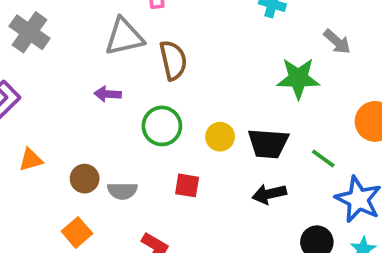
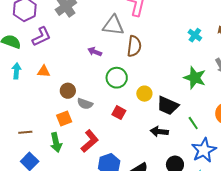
orange square: (77, 232) -> (64, 119), moved

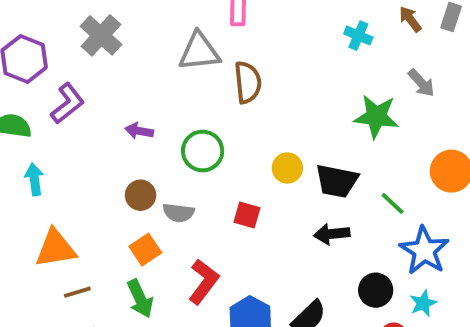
purple arrow: (95, 52) -> (139, 131), moved
orange triangle: (44, 71) -> (56, 248), moved, size x1.6
green circle: (117, 78) -> (203, 151), moved

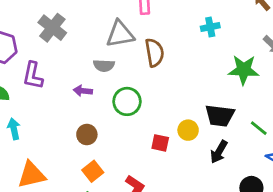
cyan cross: (358, 36) -> (210, 27), moved, turned -30
purple L-shape: (67, 103) -> (33, 76), turned 144
yellow circle: (287, 168) -> (188, 130), moved
gray semicircle: (178, 213) -> (104, 65), moved
black arrow: (332, 234) -> (219, 152), turned -50

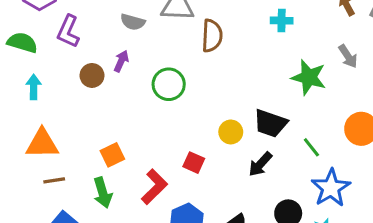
gray semicircle: (104, 65) -> (133, 22), moved
purple arrow: (83, 91) -> (121, 61), turned 96
brown circle: (87, 135) -> (92, 75), moved
red square: (160, 143) -> (194, 163), moved

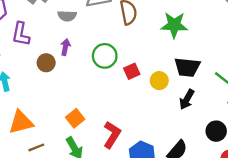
green star: (309, 77) -> (174, 25), moved
red square: (194, 163) -> (132, 71), moved, turned -35

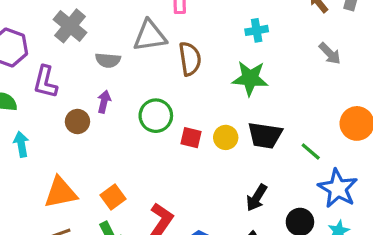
red square: (132, 71) -> (191, 138), turned 35
yellow circle: (159, 81) -> (226, 137), moved
black arrow: (187, 99) -> (257, 198), moved
orange triangle: (21, 122) -> (61, 193), moved

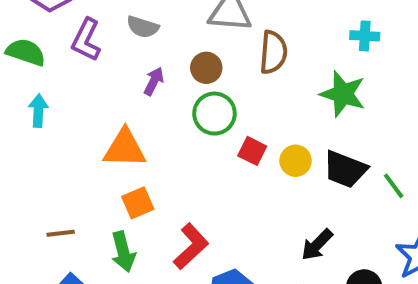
gray semicircle: (108, 60) -> (143, 27), moved
brown circle: (77, 121) -> (206, 68), moved
green line: (311, 152) -> (394, 186), moved
orange triangle: (61, 193) -> (125, 148), moved

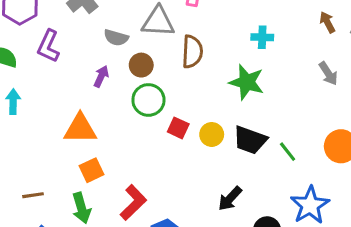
gray semicircle: (143, 27) -> (116, 38), moved

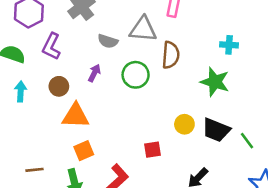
brown circle: (141, 65) -> (59, 86), moved
green circle: (148, 100) -> (136, 75), moved
red square: (178, 128) -> (152, 150), moved, turned -36

